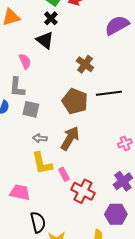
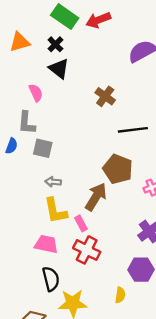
black cross: (51, 18) -> (55, 44), moved
brown pentagon: (75, 101) -> (118, 169), moved
brown arrow: (70, 138) -> (96, 197), moved
red cross: (83, 191) -> (87, 250), moved
pink trapezoid: (20, 192) -> (46, 244), moved

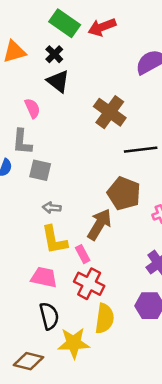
brown cross: (105, 96) -> (110, 112), size x1.4
yellow semicircle: (120, 295) -> (105, 319), moved, size x1.6

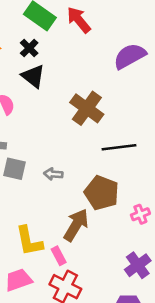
red arrow: (102, 27) -> (79, 20), turned 72
gray arrow: (52, 208) -> (53, 174), moved
pink trapezoid: (44, 277) -> (18, 280), turned -32

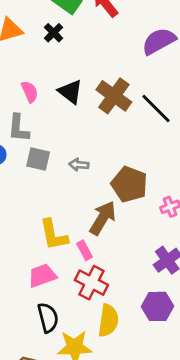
black triangle: (33, 76) -> (70, 92), moved
black line: (119, 147) -> (156, 109), moved, turned 52

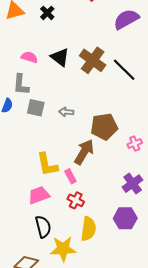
pink semicircle: (30, 92) -> (29, 57), turned -49
brown pentagon: (129, 184) -> (104, 127), turned -30
red cross: (91, 283) -> (76, 200), size x0.7

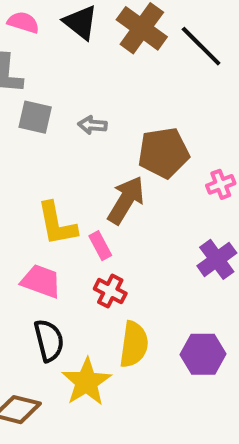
pink trapezoid: (39, 195) -> (41, 281), turned 40
purple hexagon: (125, 218) -> (203, 354), moved
yellow star: (63, 249) -> (86, 382), turned -30

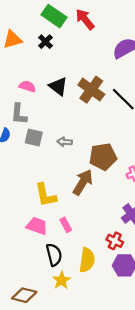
pink rectangle: (100, 246) -> (66, 225), moved
red cross: (110, 291) -> (115, 241), moved
black semicircle: (49, 340) -> (54, 255), moved
yellow star: (86, 382) -> (61, 280), size x0.7

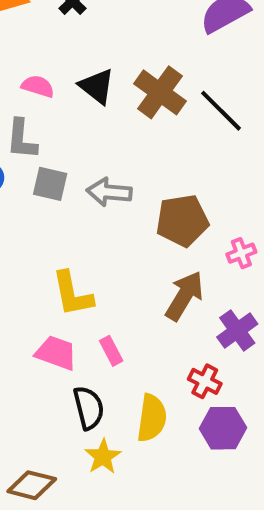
gray arrow: (65, 142) -> (109, 192), size x1.5
brown arrow: (83, 182) -> (184, 296), moved

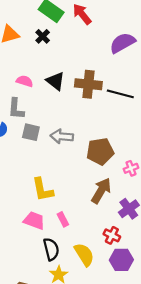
brown cross: (160, 92) -> (88, 84), turned -30
black line: (221, 111) -> (120, 94), turned -30
yellow semicircle: (152, 418) -> (84, 255), turned -40

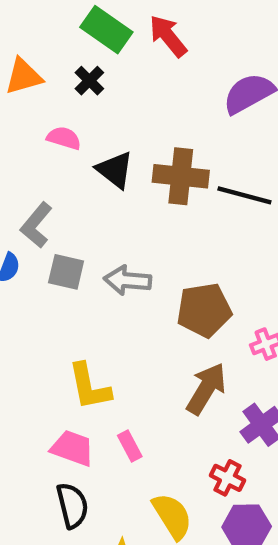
pink semicircle: (25, 81) -> (64, 138), moved
gray L-shape: (16, 109) -> (36, 225), turned 35
black semicircle: (51, 249) -> (72, 506), moved

